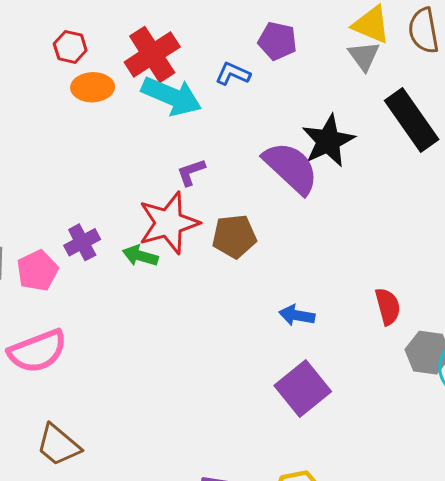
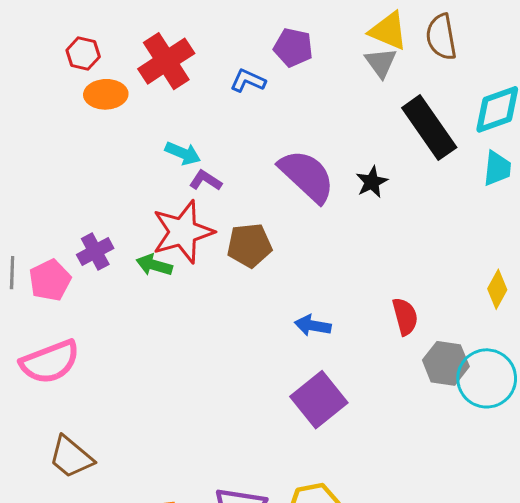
cyan arrow: (172, 96) -> (183, 153), moved, size x0.6
black star: (328, 141) -> (372, 182), moved, size x0.6
purple L-shape: (191, 172) -> (206, 180), turned 52

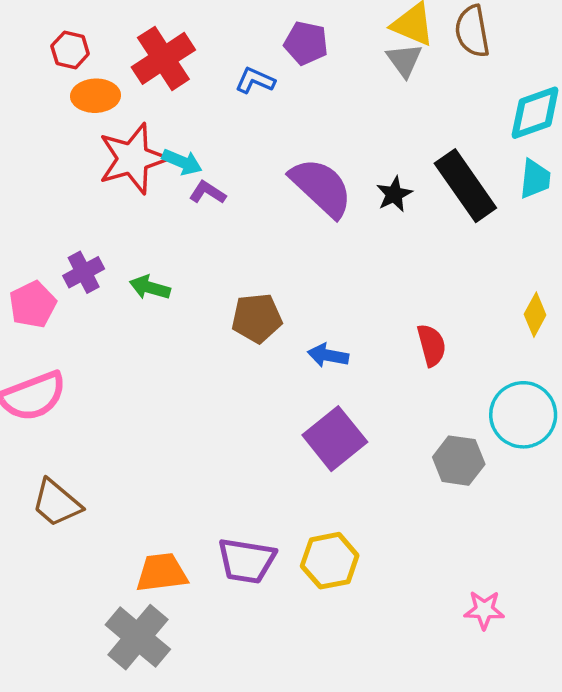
black rectangle: (429, 128) -> (465, 186), moved
red star: (183, 232) -> (133, 159), moved
brown pentagon: (249, 245) -> (257, 318), moved
gray hexagon: (446, 363) -> (459, 461), moved

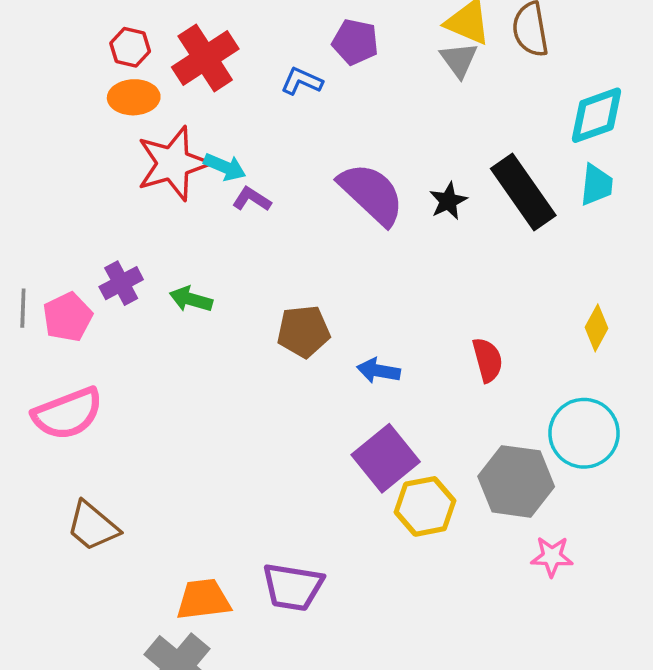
red hexagon: (70, 50) -> (130, 47), moved
gray hexagon: (459, 461) -> (516, 481), size x1.4
yellow hexagon: (330, 561) -> (425, 506), moved
pink star: (484, 610) -> (552, 557), moved

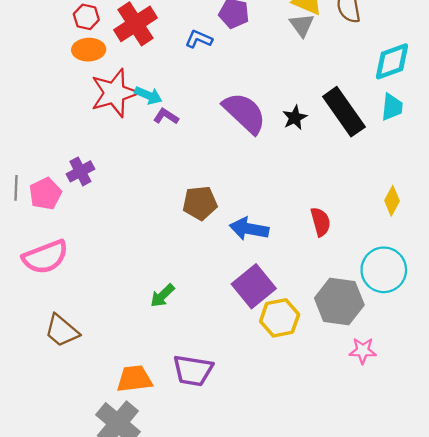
green arrow: (191, 299) -> (162, 296), moved, turned -60
blue arrow: (379, 371) -> (249, 229), size x1.4

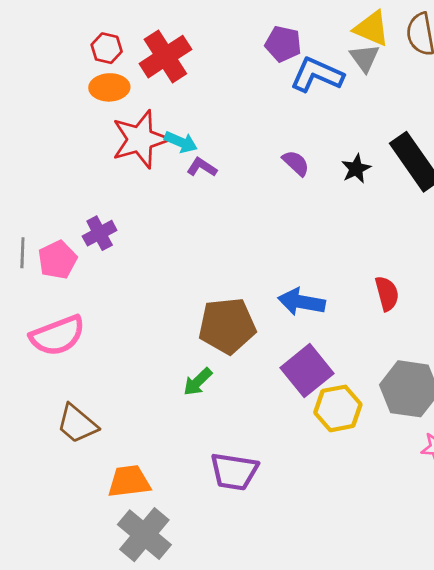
blue L-shape: (199, 39) -> (317, 75), moved, size x1.6
purple semicircle: (244, 113) -> (296, 163), size x0.5
brown pentagon: (200, 203) -> (227, 326), moved, size x1.4
orange trapezoid: (134, 379) -> (129, 481), moved

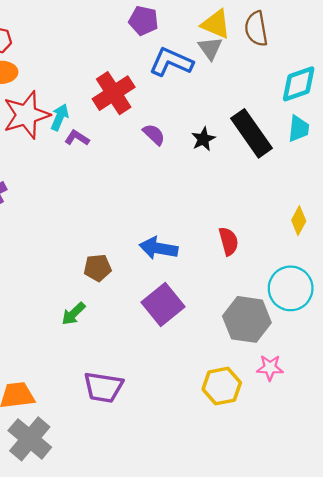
purple pentagon: (283, 44) -> (144, 21), moved
red cross: (165, 57) -> (114, 93), moved
cyan arrow: (181, 142) -> (60, 117), turned -90
brown pentagon: (227, 326) -> (98, 268), size x0.6
yellow hexagon: (338, 408) -> (222, 386), moved

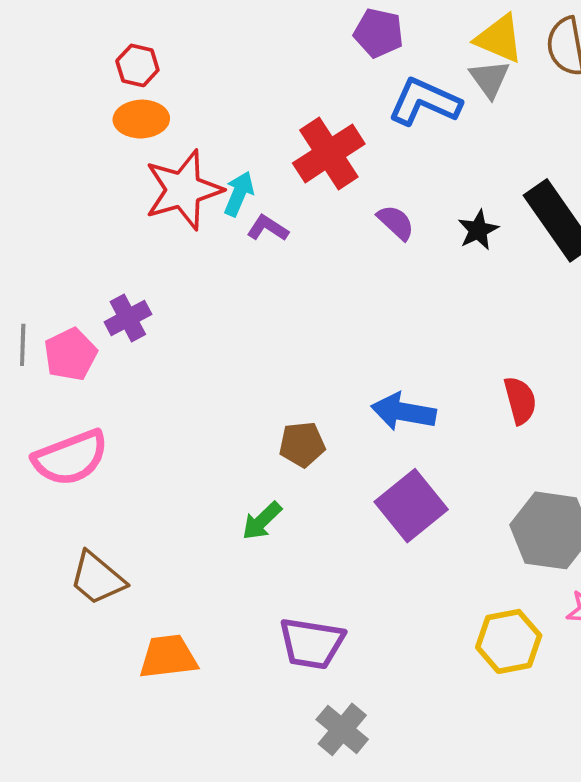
gray cross: (30, 439) -> (342, 729), moved, size x0.7

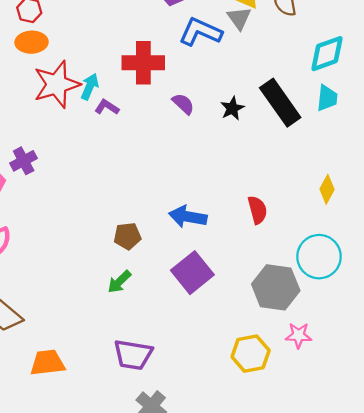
red cross: (329, 153) -> (143, 63), turned 33
green arrow: (262, 521) -> (119, 282), moved

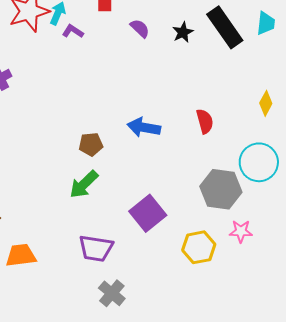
purple square: (192, 273) -> (148, 213), moved
green arrow: (119, 282) -> (84, 184), size x1.4

